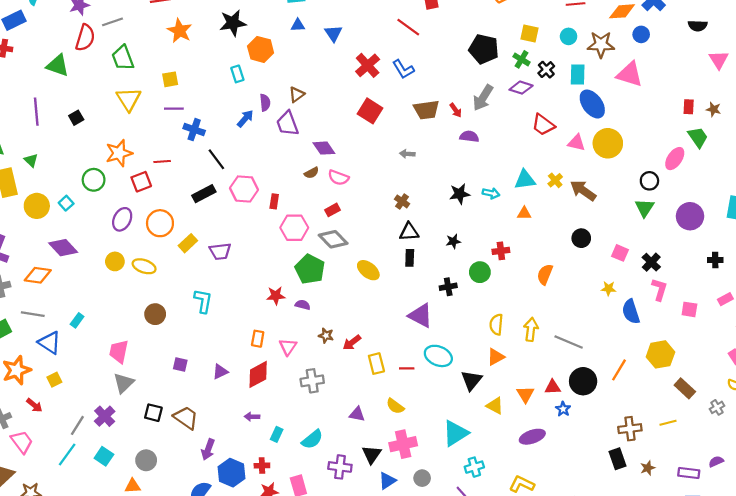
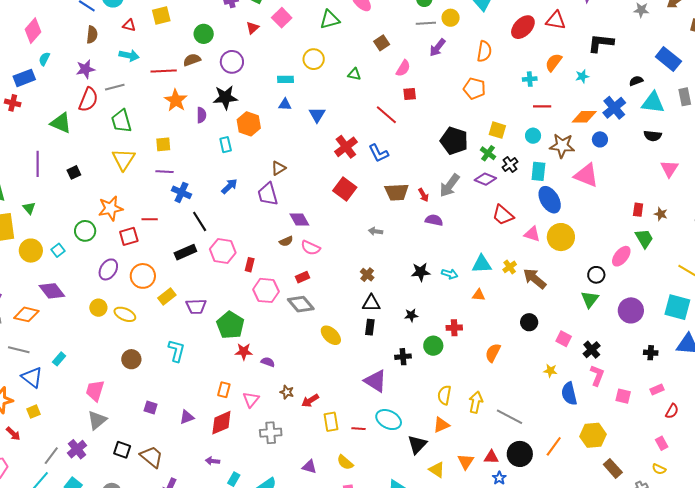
purple semicircle: (265, 103) -> (201, 115), moved
green pentagon: (310, 269) -> (230, 325), moved

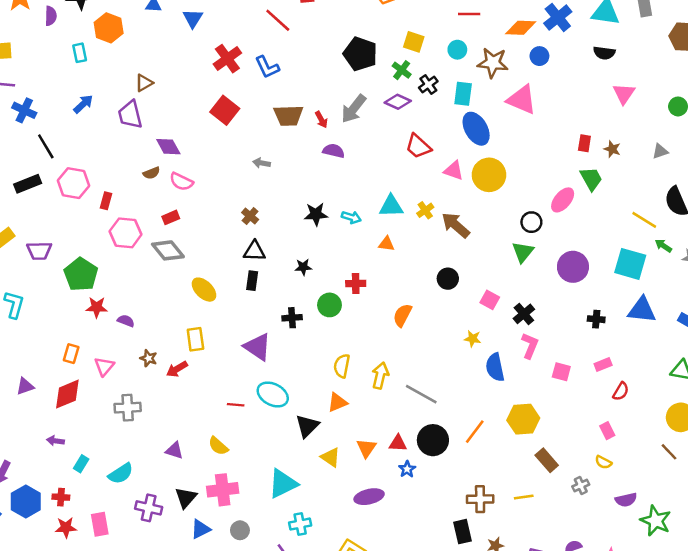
yellow rectangle: (331, 422) -> (195, 339), moved

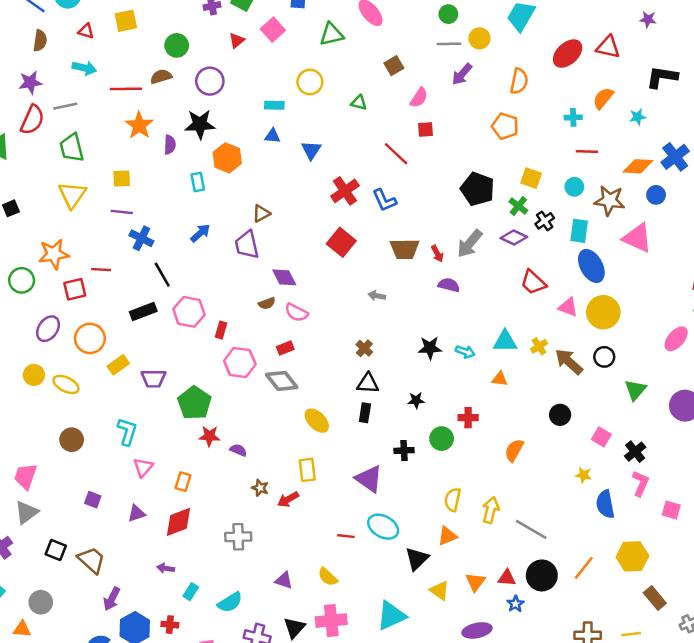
black circle: (531, 222) -> (604, 357), moved
pink triangle: (104, 366) -> (143, 467), moved

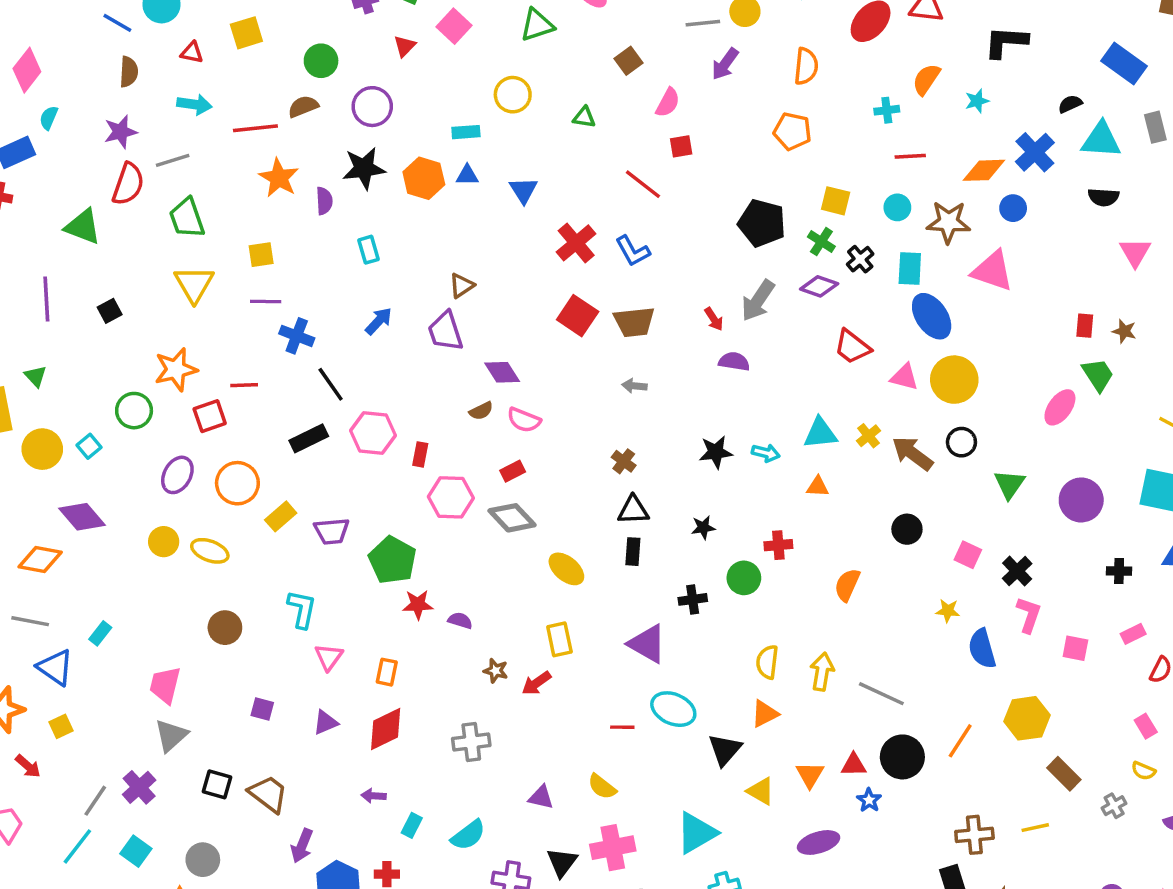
orange hexagon: (227, 158) -> (424, 178), moved
brown trapezoid: (405, 249) -> (634, 322), moved

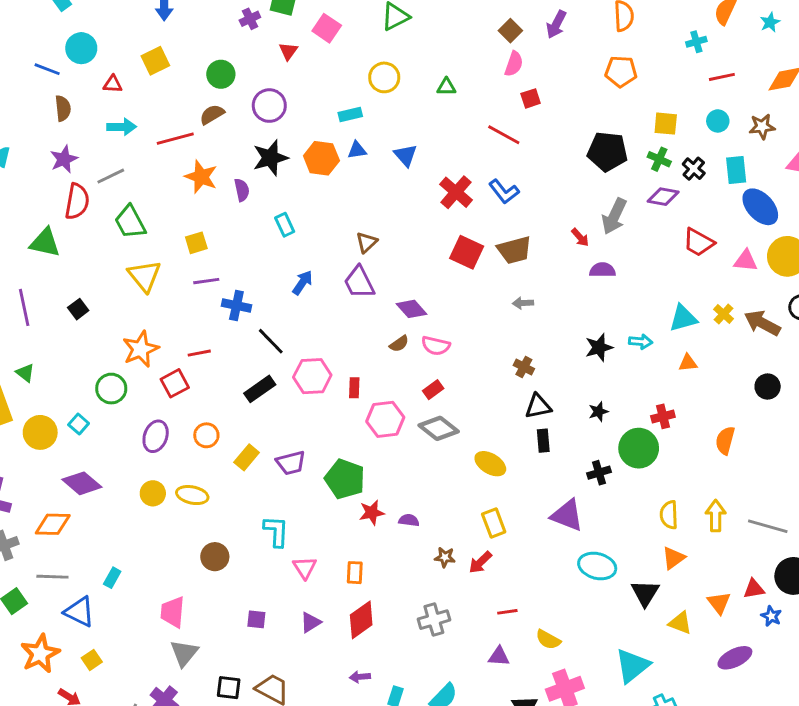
brown square: (628, 61) -> (510, 31), moved
brown star: (948, 222) -> (762, 127), size x0.7
orange circle: (237, 483) -> (206, 435), size x0.7
green circle: (744, 578) -> (639, 448), size x1.4
red line: (622, 727) -> (507, 612), moved

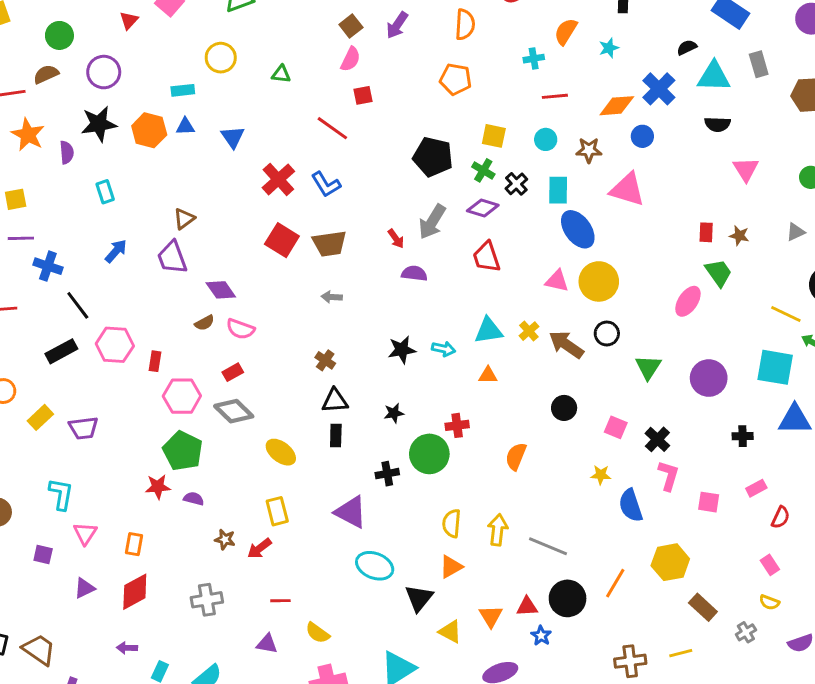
red trapezoid: (699, 242) -> (487, 257), moved, turned 36
green pentagon: (345, 479) -> (183, 451), moved
purple square: (256, 619) -> (43, 554), moved

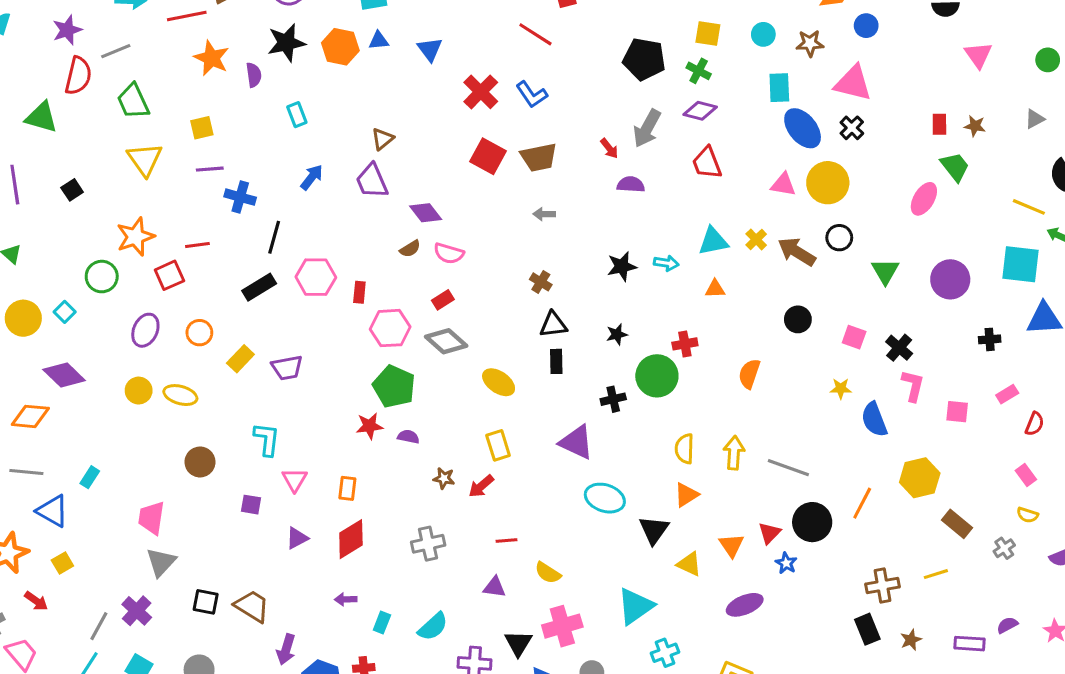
black cross: (516, 184) -> (852, 128), moved
black line: (78, 305) -> (274, 237), turned 56
red triangle: (527, 607) -> (770, 533), turned -40

